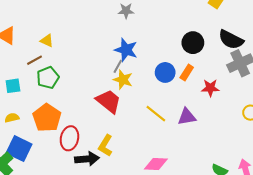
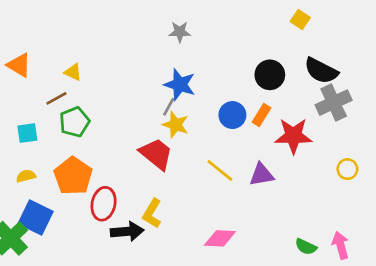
red star: (210, 88) -> (293, 136), size x1.5

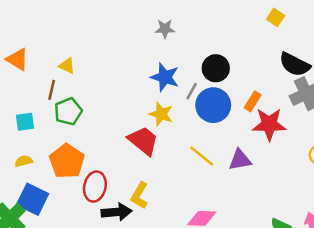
black circle: (270, 75) -> (216, 68), moved
brown line: (56, 98) -> (52, 90), turned -48
gray line: (169, 107) -> (192, 91), moved
blue circle: (232, 115) -> (213, 105), size x1.4
orange rectangle: (262, 115) -> (253, 101), moved

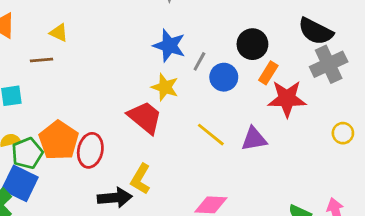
black circle: (216, 68) -> (252, 44), moved
brown line: (52, 90) -> (42, 60), turned 72
blue circle: (213, 105) -> (224, 77), size x0.7
green pentagon: (68, 111) -> (27, 153), moved
red ellipse: (95, 187) -> (90, 150), moved

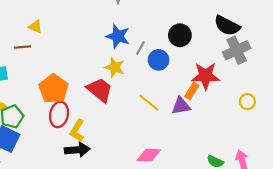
orange rectangle: (268, 73) -> (192, 91), moved
orange pentagon: (59, 140) -> (54, 89), moved
yellow L-shape: (141, 179) -> (77, 130), moved

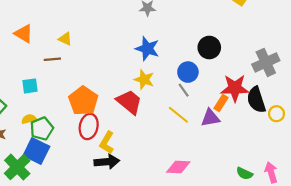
black semicircle: (227, 26) -> (256, 100), moved, turned 45
gray line: (140, 48) -> (184, 90), moved, turned -64

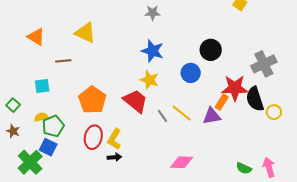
yellow triangle: (65, 39) -> (85, 33), moved, size x1.6
gray line: (184, 90) -> (163, 116), moved
red ellipse: (89, 126) -> (93, 137), moved
blue square: (36, 151) -> (48, 147), size x0.7
black arrow: (107, 162) -> (114, 157), size x0.6

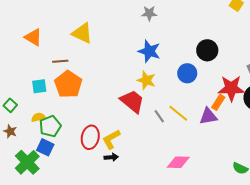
orange pentagon: (92, 100) -> (68, 84), moved
yellow L-shape: (114, 139) -> (111, 139), turned 30

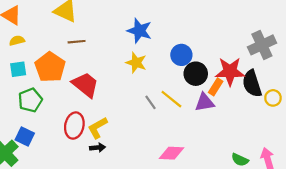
black circle: (207, 50) -> (196, 74), moved
brown line: (60, 61) -> (77, 42), moved
red trapezoid: (132, 101) -> (85, 85), moved
yellow semicircle: (38, 117) -> (17, 41), moved
green pentagon: (50, 126) -> (30, 100), moved

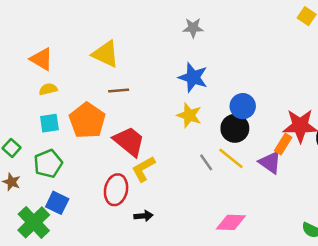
black circle: (196, 74) -> (235, 128), moved
green pentagon: (30, 100) -> (48, 164), moved
purple triangle: (205, 102) -> (270, 162), turned 45
yellow L-shape: (98, 128) -> (143, 169), moved

